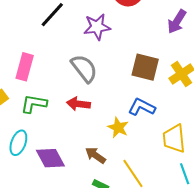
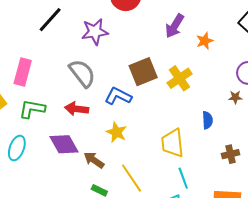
brown square: (145, 67) -> (143, 72), turned -36
blue L-shape: (142, 107) -> (118, 96), moved
purple diamond: (50, 158) -> (64, 144), moved

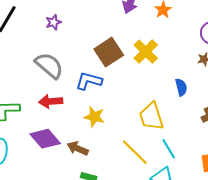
purple star: (95, 32) -> (53, 22), size x0.6
yellow line: (132, 178) -> (135, 152), moved

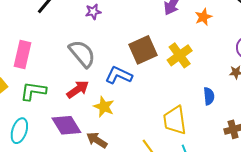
red arrow: (51, 101) -> (78, 89), turned 140
yellow star: (94, 117) -> (104, 107), moved

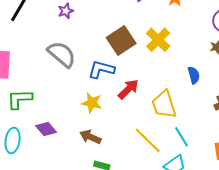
red arrow: (78, 89) -> (128, 89), moved
purple diamond: (66, 125) -> (46, 129), moved, size x0.7

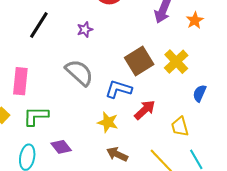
blue semicircle: (194, 75) -> (200, 93), moved, turned -144
yellow trapezoid: (164, 105) -> (180, 127), size x0.7
brown arrow: (90, 137) -> (117, 154), moved

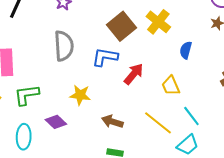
gray semicircle: (79, 73) -> (64, 46), turned 52
yellow star: (108, 122) -> (80, 95), moved

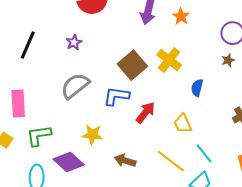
gray semicircle: (64, 46) -> (75, 86), turned -124
purple diamond: (56, 122) -> (69, 162), size x1.4

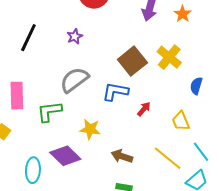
red arrow: (145, 113) -> (144, 109), size x0.7
green L-shape: (39, 135) -> (49, 111), moved

